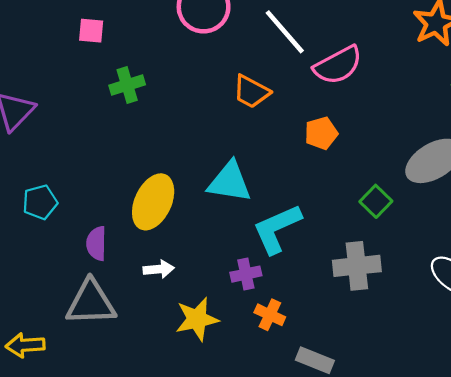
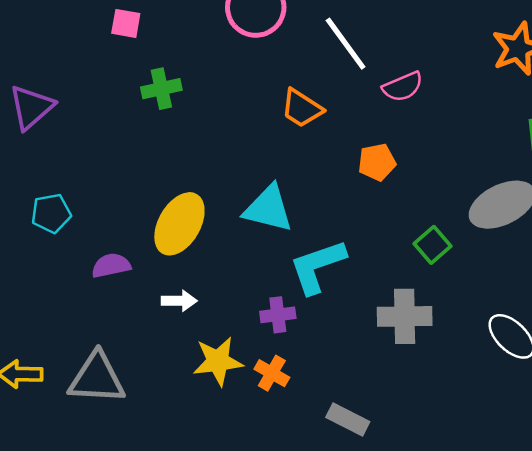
pink semicircle: (338, 65) -> (403, 87), size x0.7
purple semicircle: (96, 243) -> (111, 266), turned 72
gray triangle: (91, 303) -> (97, 378), moved
orange cross: (270, 315) -> (272, 373), moved

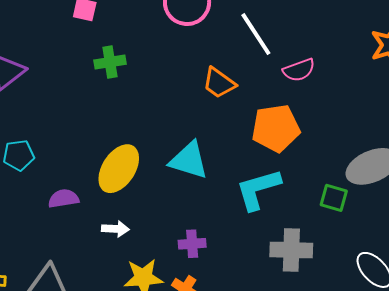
orange pentagon: (377, 162) -> (276, 128), size x1.6
green square: (433, 245) -> (334, 198), moved, turned -36
cyan L-shape: (317, 266) -> (258, 189), moved

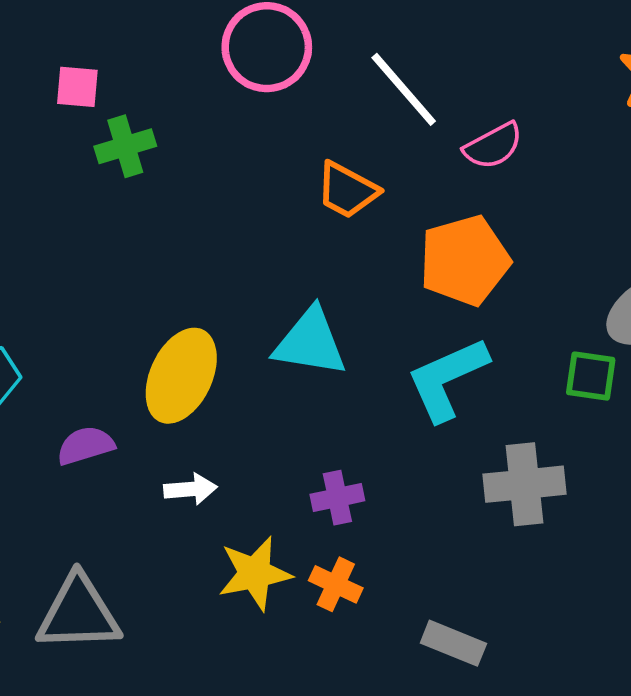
green cross: (110, 62) -> (125, 146), moved

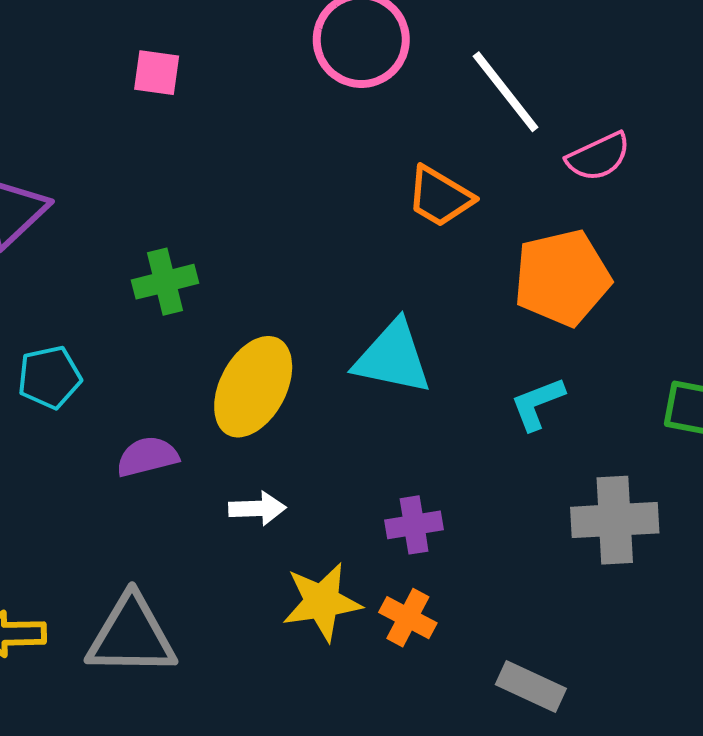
green cross: (125, 146) -> (165, 282), moved
cyan L-shape: (447, 379) -> (537, 404), size x0.6

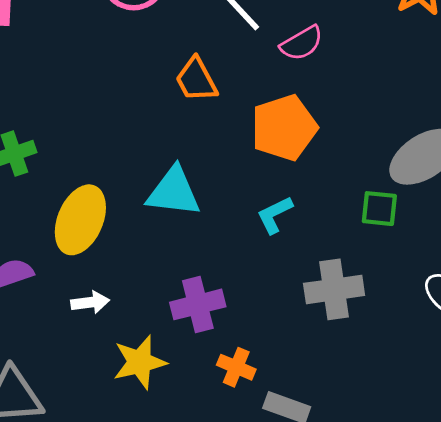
orange trapezoid: (440, 197) -> (196, 80), turned 36
purple cross: (414, 525) -> (198, 304), size x1.4
orange cross: (408, 618) -> (236, 367), moved

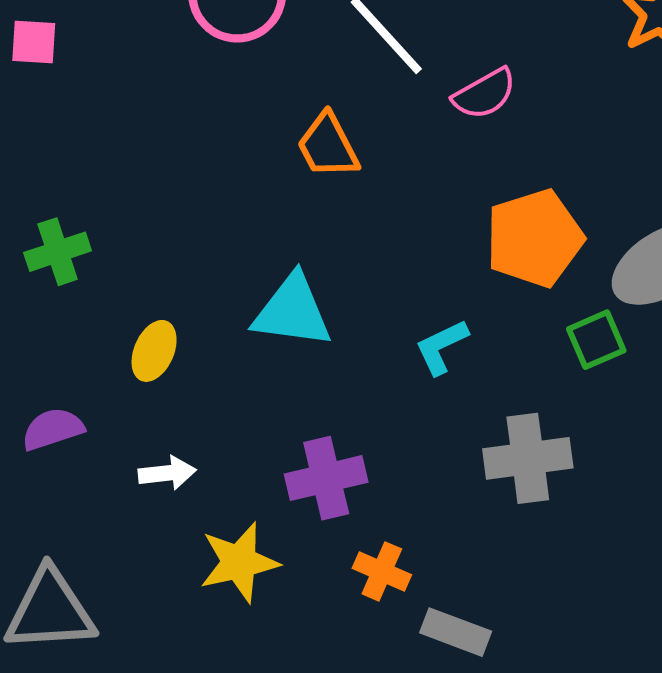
orange pentagon: (284, 128) -> (534, 238), moved
green square: (379, 209) -> (596, 340), turned -30
yellow ellipse: (80, 220) -> (154, 351), size x0.6

